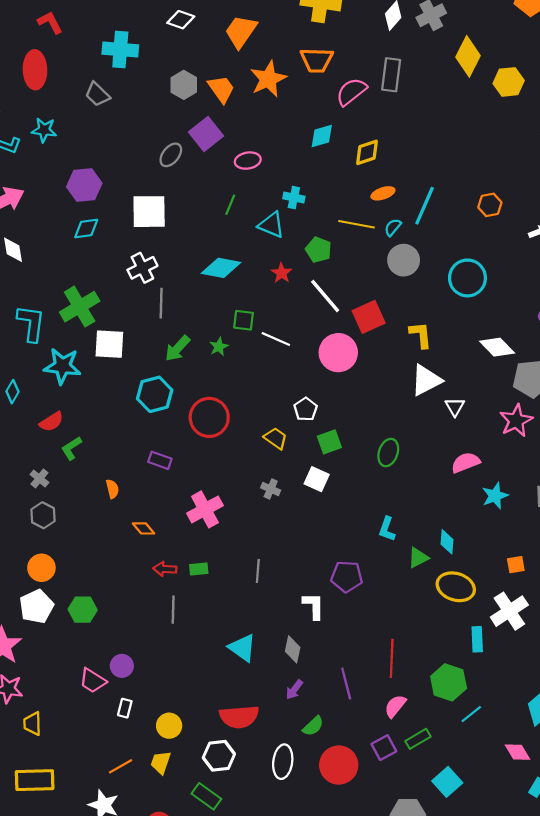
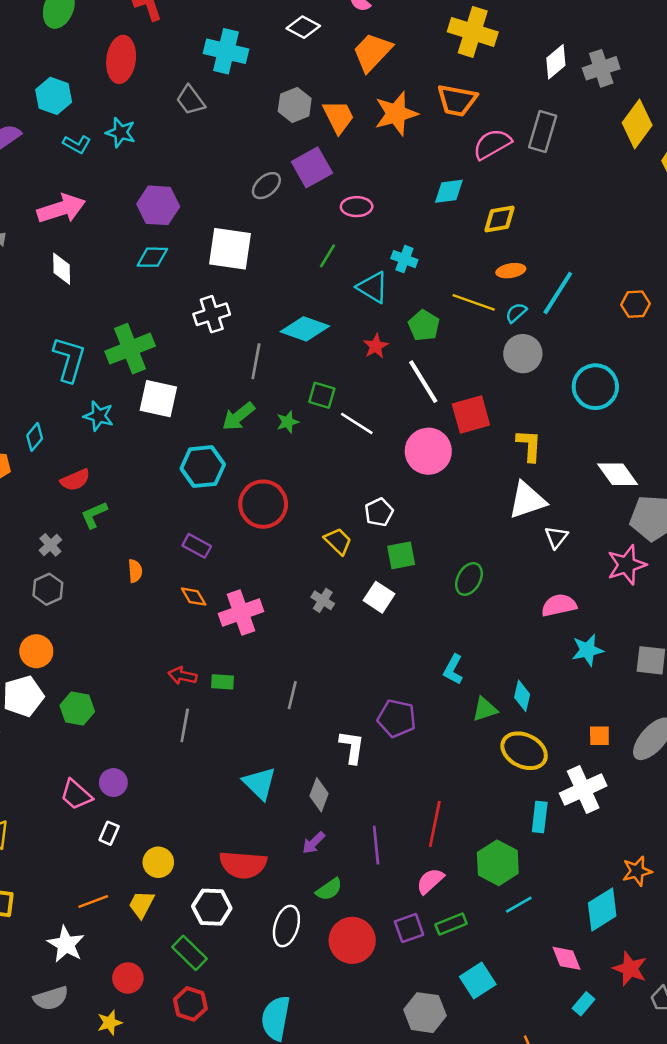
gray line: (161, 303) -> (256, 361), moved
cyan star: (62, 366) -> (99, 416), size x0.7
orange diamond: (144, 528) -> (194, 597), moved

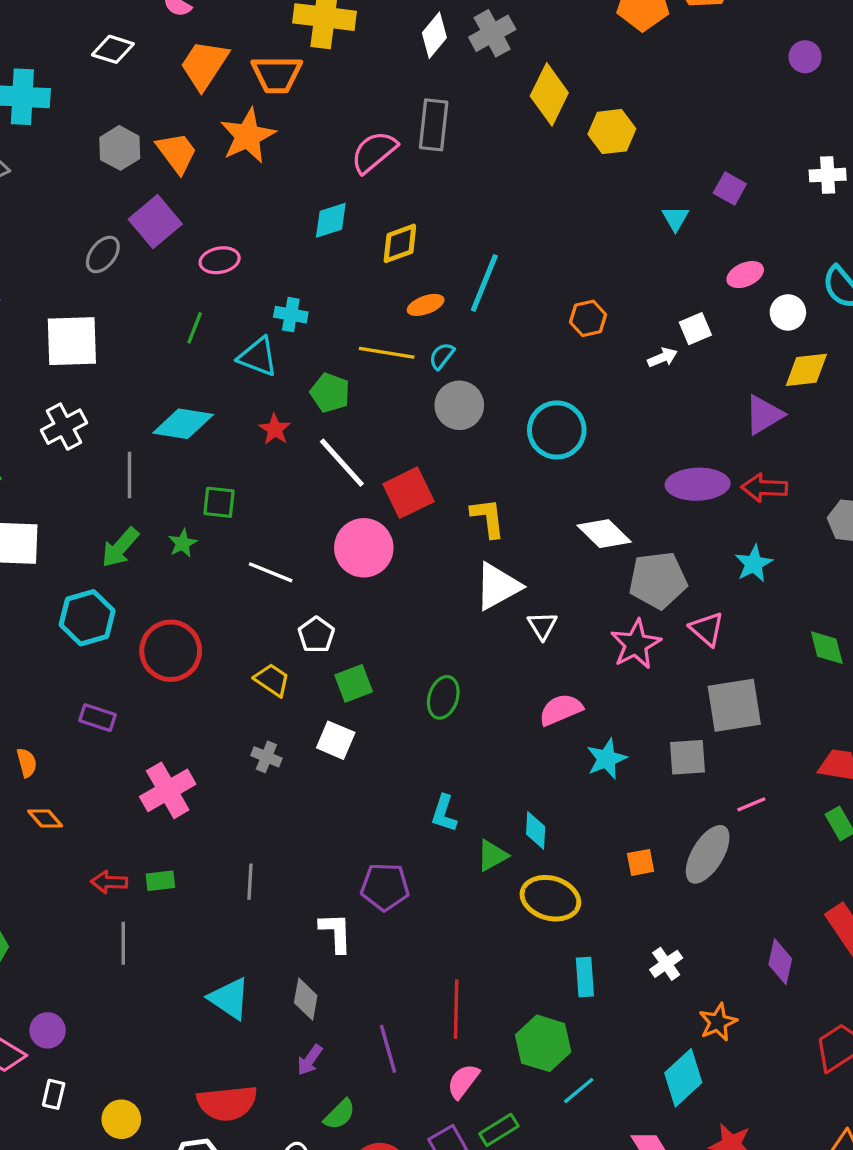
orange trapezoid: (457, 100) -> (277, 74), moved
cyan line: (558, 293) -> (484, 283), moved
white line: (357, 423) -> (271, 572), moved
orange diamond: (194, 597) -> (45, 818), moved
white cross: (583, 790) -> (666, 964), moved, size x0.6

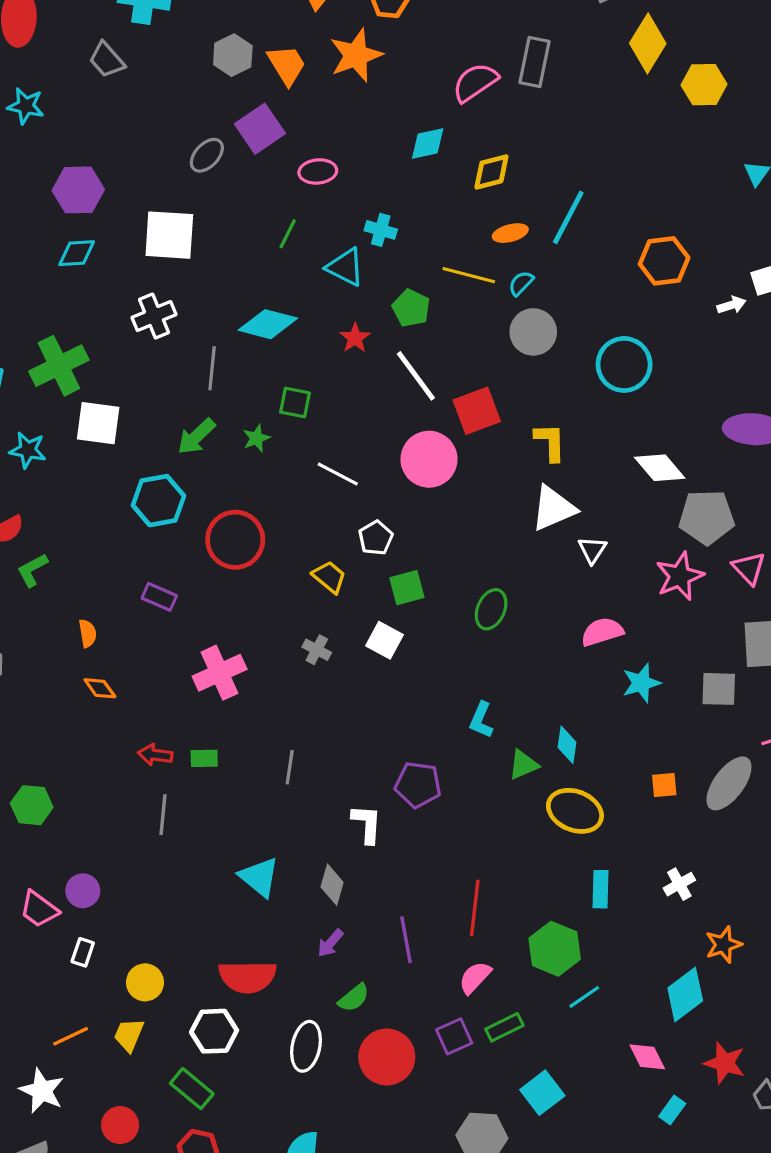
orange hexagon: (588, 318) -> (664, 261), size x1.4

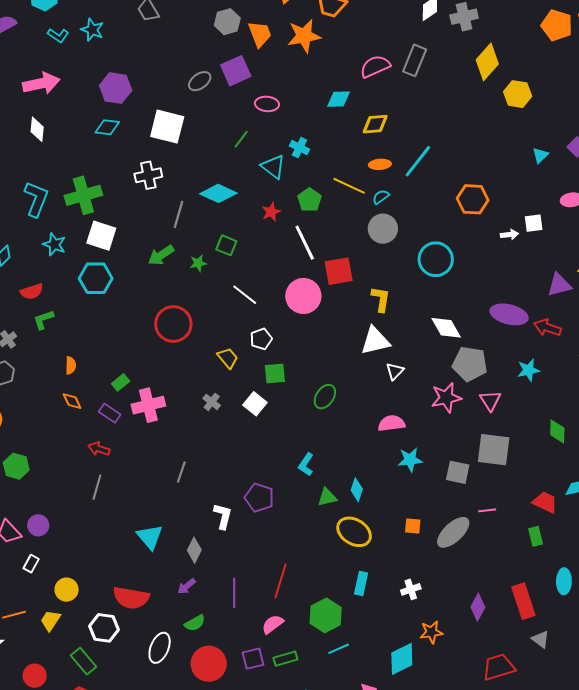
cyan hexagon: (158, 501) -> (96, 278), moved
purple rectangle: (159, 597) -> (110, 413), moved
green rectangle: (204, 758) -> (121, 382), moved, turned -48

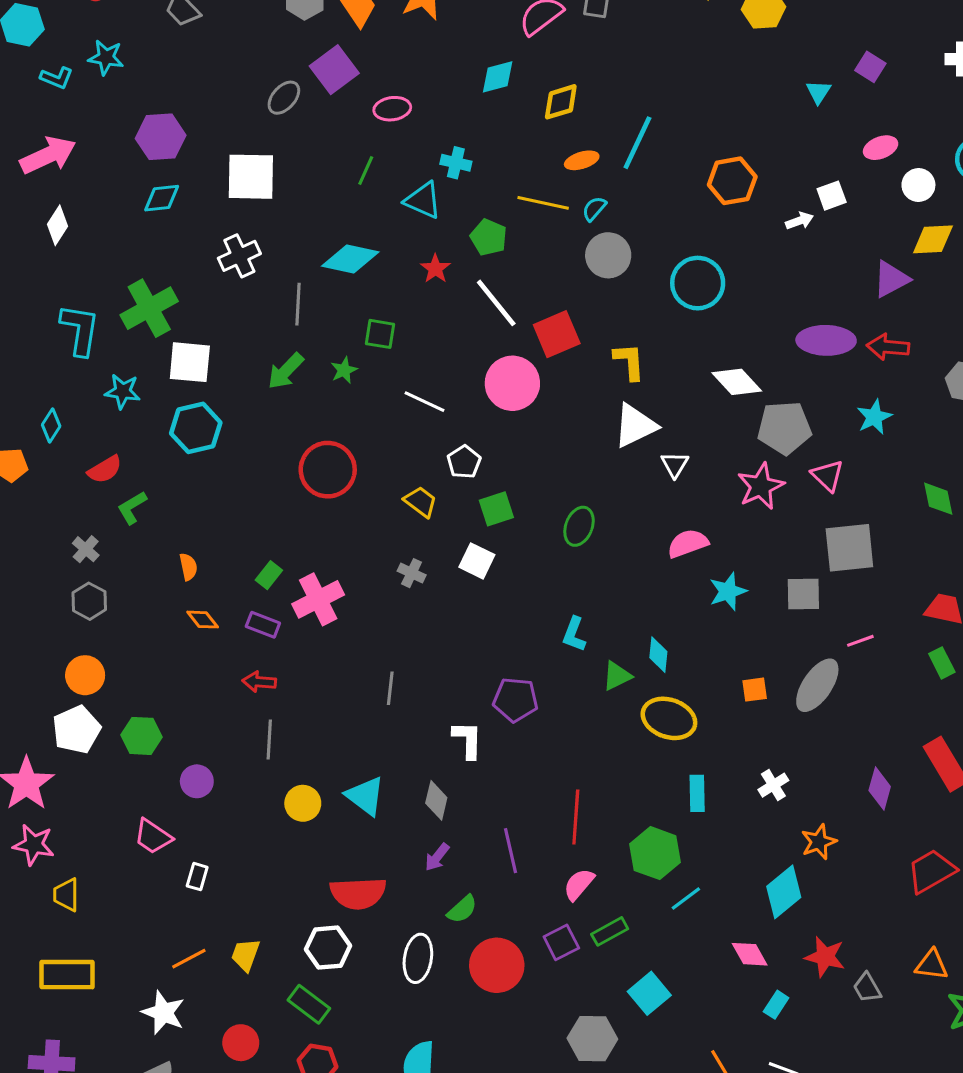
white diamond: (37, 129) -> (57, 225), turned 40
purple circle: (38, 525) -> (197, 781), moved
yellow circle: (67, 590) -> (303, 803), moved

